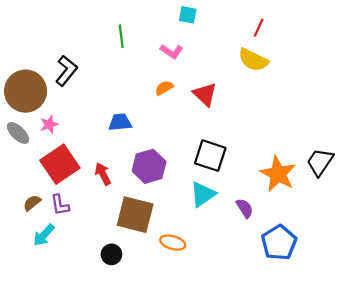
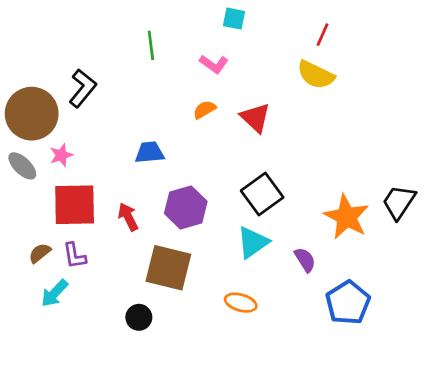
black square: (210, 156) -> (262, 194), turned 36
red square: (60, 164) -> (75, 205), turned 33
orange ellipse: (173, 243) -> (241, 303), moved

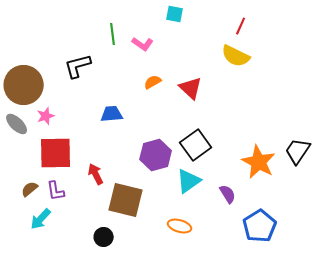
pink L-shape: (214, 64) -> (143, 44), moved
black L-shape: (83, 88) -> (78, 66), moved, turned -144
purple hexagon: (186, 207) -> (156, 155), moved
red arrow: (128, 217) -> (96, 174), moved

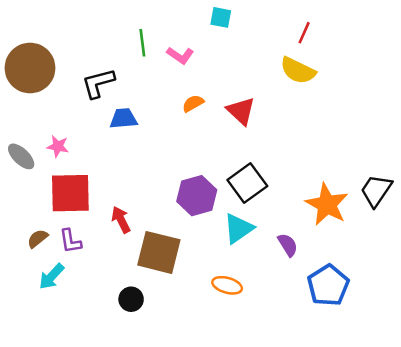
brown circle: (24, 85) -> (30, 68), moved
blue trapezoid: (112, 114) -> (123, 119), moved
pink star: (46, 116) -> (58, 146), turned 30

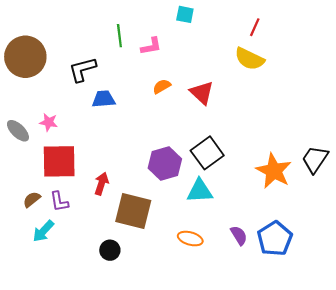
pink L-shape: (180, 55) -> (151, 46), turned -45
red arrow: (121, 220) -> (101, 184), turned 45
cyan triangle: (238, 228) -> (200, 191), turned 32
purple semicircle: (288, 245) -> (239, 235), moved

